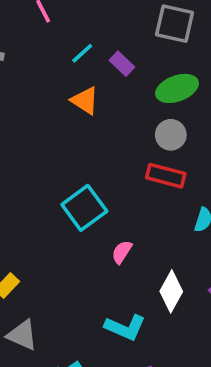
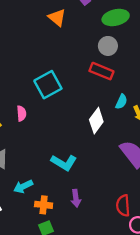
pink semicircle: (122, 252) -> (21, 113), moved, turned 136
white diamond: (171, 291) -> (96, 121), moved

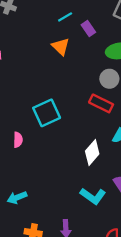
cyan L-shape: (64, 163) -> (93, 196), moved
cyan arrow: (23, 186) -> (17, 198), moved

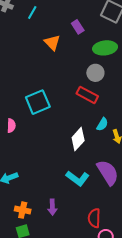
cyan line: (65, 17) -> (32, 12), moved, turned -32

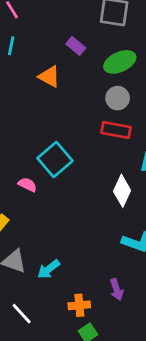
pink semicircle: (11, 126) -> (27, 185), moved, turned -48

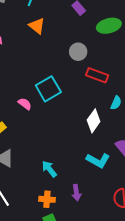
orange triangle: (49, 76) -> (37, 26), moved
gray circle: (118, 98) -> (78, 52), moved
cyan arrow: (49, 269) -> (49, 169), moved, turned 78

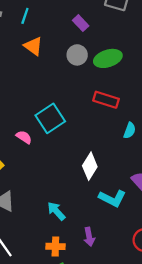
green ellipse: (109, 26) -> (108, 58), moved
gray circle: (78, 52) -> (77, 55), moved
white diamond: (94, 121) -> (90, 166), moved

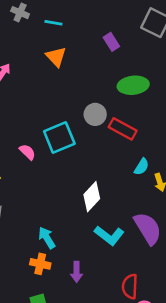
cyan line: (25, 16) -> (53, 23), turned 70
gray circle: (77, 55) -> (95, 114), moved
orange cross: (55, 246) -> (40, 264), moved

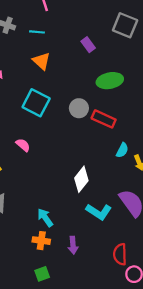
cyan square: (59, 137) -> (36, 103), moved, turned -36

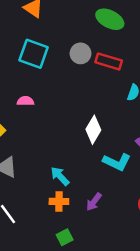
green ellipse: (110, 81) -> (110, 19), turned 45
pink semicircle: (23, 145) -> (26, 101), turned -32
purple arrow: (73, 245) -> (94, 202), turned 49

